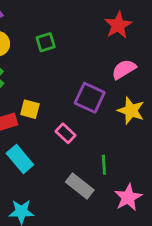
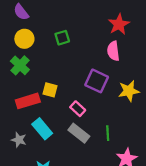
pink semicircle: (124, 69) -> (113, 51), moved, turned -66
yellow star: (131, 111) -> (129, 91), turned -30
gray rectangle: (80, 186) -> (79, 133), moved

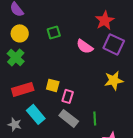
pink semicircle: (113, 51) -> (85, 46), moved, turned -48
purple square: (97, 81) -> (114, 44), moved
yellow square: (50, 90) -> (53, 85), moved
pink rectangle: (78, 109) -> (68, 96), turned 64

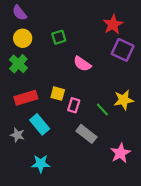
pink semicircle: (85, 46) -> (82, 64), moved
yellow star: (114, 80) -> (124, 100), moved
gray rectangle: (69, 118) -> (86, 134), moved
green line: (95, 118) -> (102, 109), moved, turned -40

